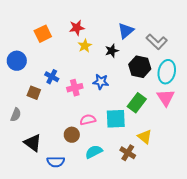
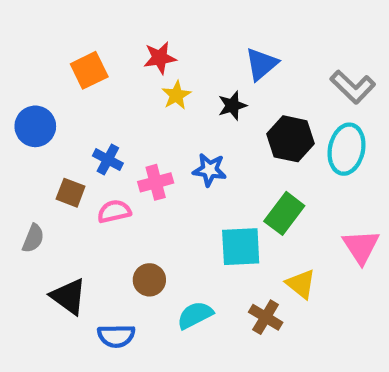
gray L-shape: (157, 42) -> (353, 87), moved
pink triangle: (166, 98) -> (361, 247), moved
pink semicircle: (88, 120) -> (114, 211), moved

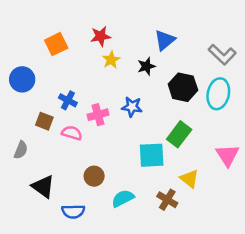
pink semicircle: (114, 211) -> (72, 133), turned 30

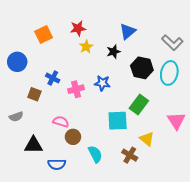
pink semicircle: (72, 133) -> (61, 122), moved
gray semicircle: (21, 150) -> (16, 117), turned 48
black triangle: (43, 187) -> (33, 145), turned -36
cyan semicircle: (123, 198) -> (95, 154), turned 90

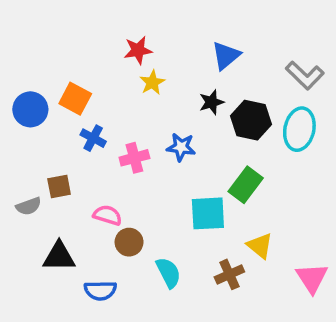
orange square: (44, 34) -> (75, 99), moved, turned -36
black star: (114, 52) -> (212, 102), moved
brown square: (34, 94) -> (59, 187), moved, turned -32
pink triangle: (176, 121) -> (312, 278), moved
brown cross: (130, 155) -> (229, 274), turned 35

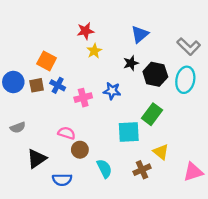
blue circle: (30, 109) -> (13, 82), moved
brown square: (59, 187) -> (37, 85), moved
black triangle: (59, 256) -> (37, 159), turned -35
pink triangle: (312, 278) -> (193, 172), turned 45

